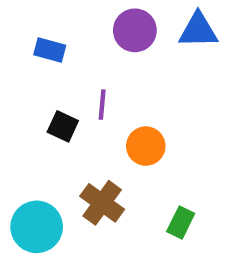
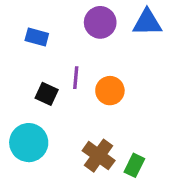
orange circle: (146, 146) -> (110, 91), moved
brown cross: (102, 203) -> (99, 156), moved
cyan circle: (37, 227) -> (29, 143), moved

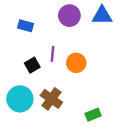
black square: (47, 94) -> (32, 65), turned 35
brown cross: (99, 156) -> (51, 99), moved
green rectangle: (134, 165) -> (93, 115), turned 42

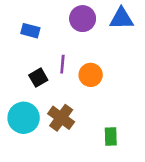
green rectangle: (93, 115) -> (111, 137), turned -70

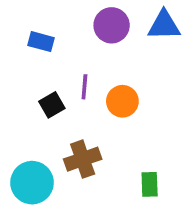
cyan circle: (24, 118) -> (32, 183), moved
brown cross: (61, 118) -> (83, 159), turned 35

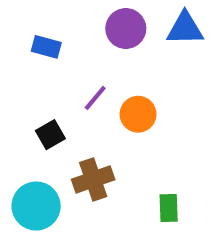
purple line: (84, 87) -> (95, 98), turned 35
black square: (52, 105) -> (50, 135), moved

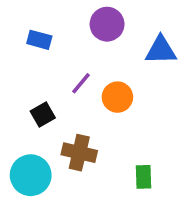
blue triangle: (185, 29) -> (161, 50), moved
brown cross: (93, 179) -> (79, 153), turned 32

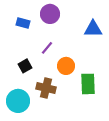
purple circle: (107, 24) -> (50, 14), moved
orange circle: (117, 97) -> (66, 66), moved
green rectangle: (143, 177) -> (88, 84), moved, size x1.5

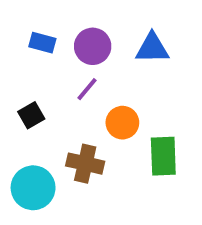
purple circle: (50, 14) -> (93, 46), moved
blue triangle: (93, 29) -> (152, 48), moved
black square: (25, 66) -> (31, 115), moved

